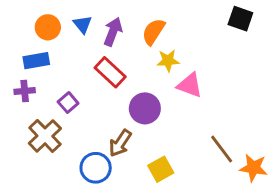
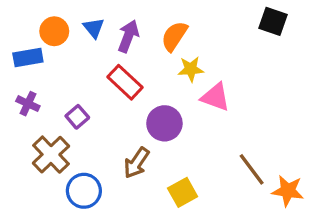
blue rectangle: (36, 61) -> (28, 58), moved
purple cross: (25, 91) -> (28, 104), turned 30
blue circle: (96, 168) -> (84, 191), moved

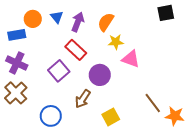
black square: (273, 21) -> (166, 13), turned -30
purple cross: (28, 104) -> (17, 63), size x1.5
purple square: (77, 117) -> (59, 71), moved, size x1.5
brown cross: (51, 155) -> (16, 93), moved

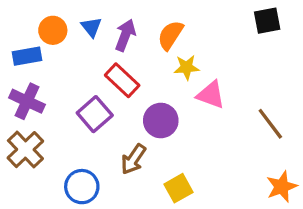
brown line: (153, 103) -> (270, 124), moved
orange star: (175, 116) -> (282, 187), turned -30

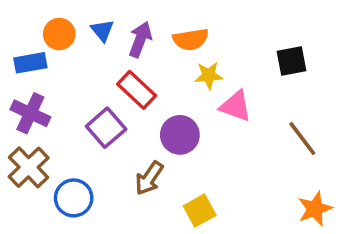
black square: (267, 21) -> (292, 61), moved
orange semicircle: (170, 35) -> (191, 39), turned -132
blue circle: (82, 187) -> (74, 198), moved

